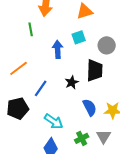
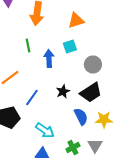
green line: (31, 29) -> (28, 46), moved
gray circle: (107, 45) -> (93, 64), moved
black trapezoid: (95, 70) -> (91, 92), moved, turned 55

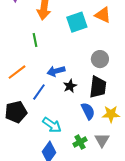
orange triangle: (76, 20) -> (103, 15), moved, turned 42
cyan square: (70, 46) -> (77, 22), moved, size x1.5
blue arrow: (49, 58) -> (56, 71), moved, turned -102
black trapezoid: (91, 92) -> (98, 87), turned -50

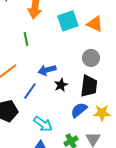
orange triangle: (103, 15) -> (95, 24), moved
blue semicircle: (88, 111) -> (79, 110), turned -102

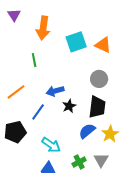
yellow star: (102, 113) -> (110, 134), turned -30

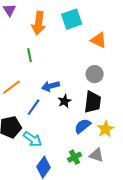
cyan square: (76, 42) -> (72, 19), moved
cyan arrow: (51, 145) -> (33, 139), moved
gray triangle: (101, 160) -> (97, 155), turned -42

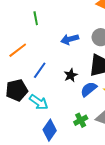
blue arrow: (51, 86) -> (70, 39), moved
black star: (65, 101) -> (71, 75), moved

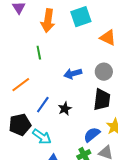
black star: (71, 75) -> (65, 109), moved
blue semicircle: (89, 89) -> (92, 135), moved

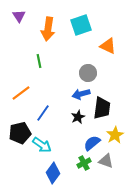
gray circle: (104, 72) -> (88, 73), moved
blue arrow: (73, 74) -> (81, 94), moved
black star: (65, 109) -> (78, 117), moved

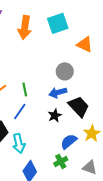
green line: (39, 61) -> (25, 89), moved
black trapezoid: (102, 108) -> (79, 106), turned -50
cyan arrow: (42, 145) -> (19, 143), turned 42
gray triangle: (106, 161) -> (90, 167), moved

